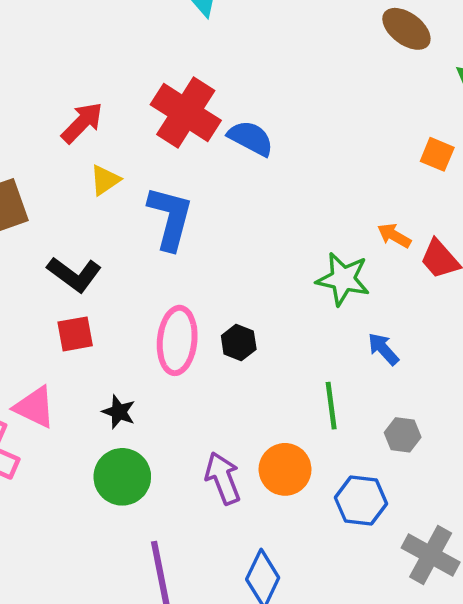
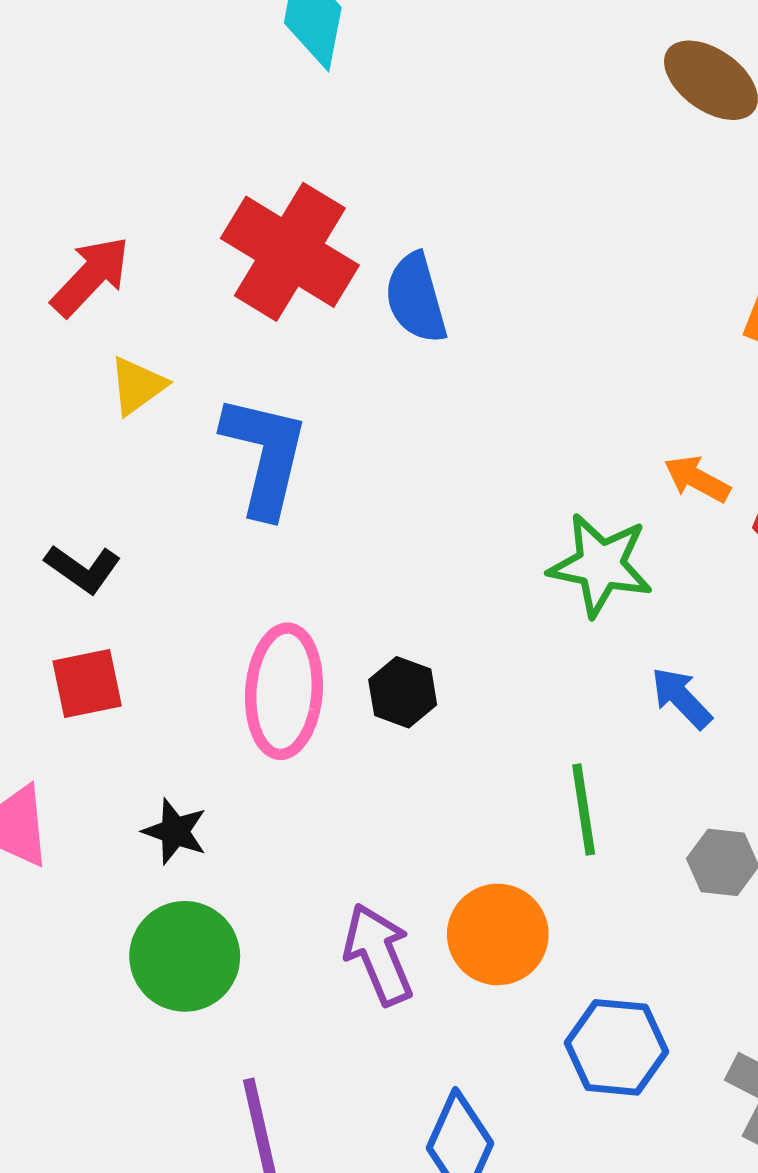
blue semicircle: (251, 138) -> (416, 298), turned -132
black L-shape: (74, 274) -> (83, 569), size x0.7
blue hexagon: (361, 501) -> (616, 1047), moved

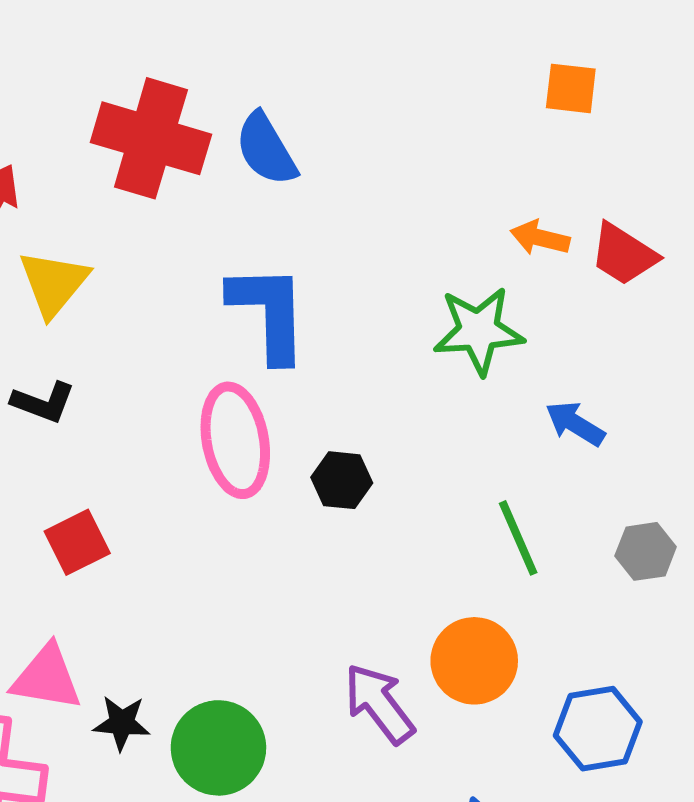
yellow triangle: (138, 386) -> (54, 283), size x1.4
blue L-shape: (265, 455) -> (269, 313), moved
black L-shape: (83, 569) -> (43, 402), moved
pink ellipse: (284, 691) -> (235, 440), moved
black star: (175, 831) -> (122, 723), moved

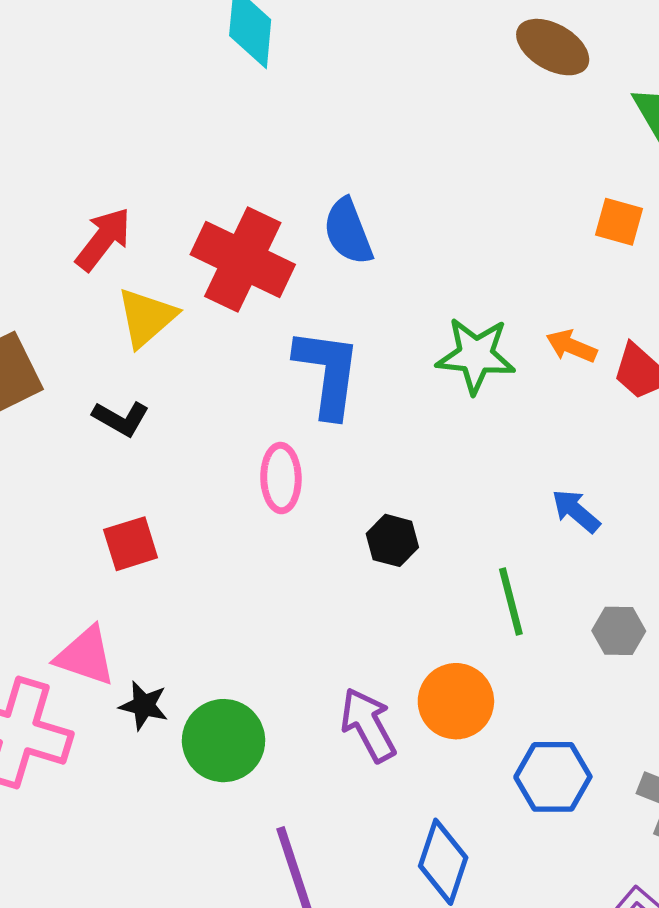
red cross: (151, 138) -> (243, 260), moved
green star: (479, 331) -> (476, 355), moved
pink ellipse: (235, 440) -> (281, 478), size x0.7
black hexagon: (342, 480) -> (392, 540), moved

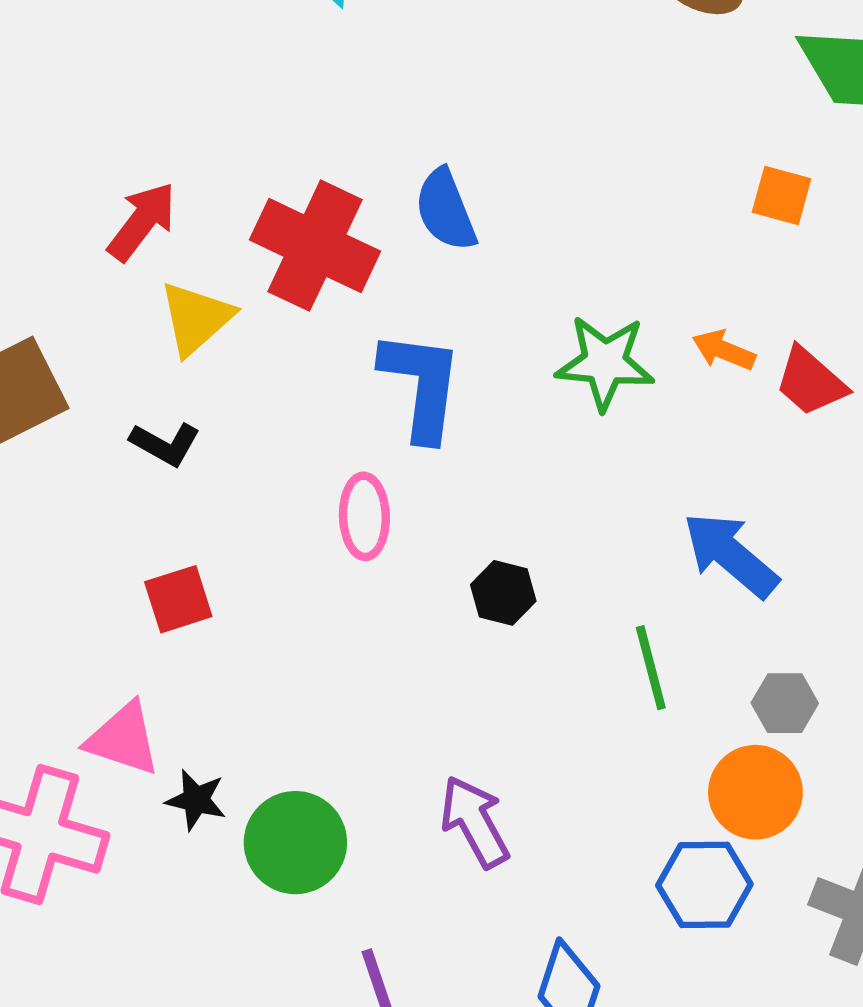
blue arrow: (576, 511) -> (731, 555), size x1.6
orange circle: (456, 701) -> (755, 792), moved

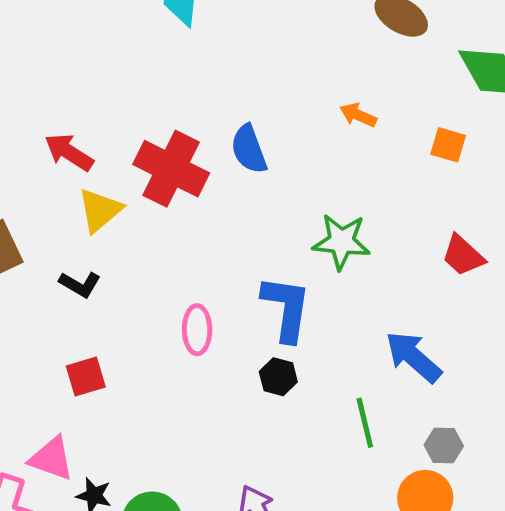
red arrow: (142, 221) -> (69, 152), turned -96
orange arrow: (724, 350) -> (358, 115), moved
blue L-shape: (421, 385) -> (286, 308), moved

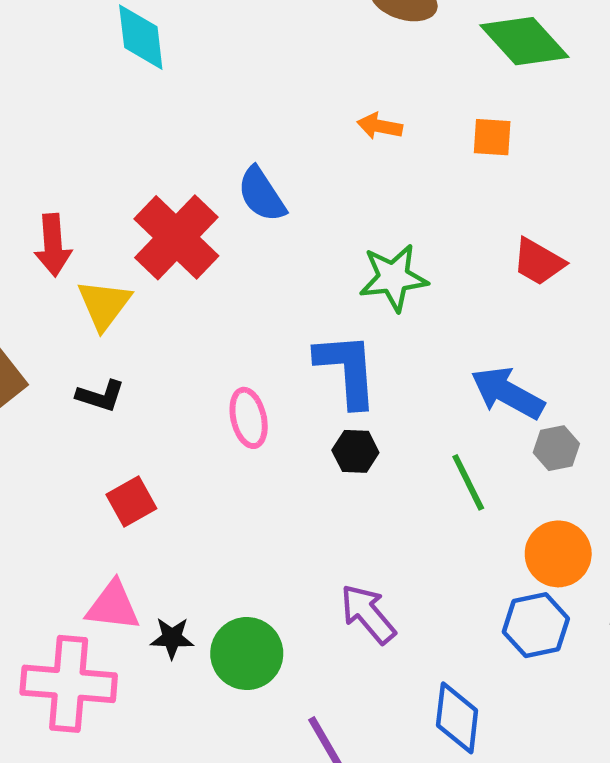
red arrow: (69, 152) -> (53, 245), turned -114
red cross: (171, 169) -> (176, 237), turned 30
gray hexagon: (444, 446) -> (556, 448), moved

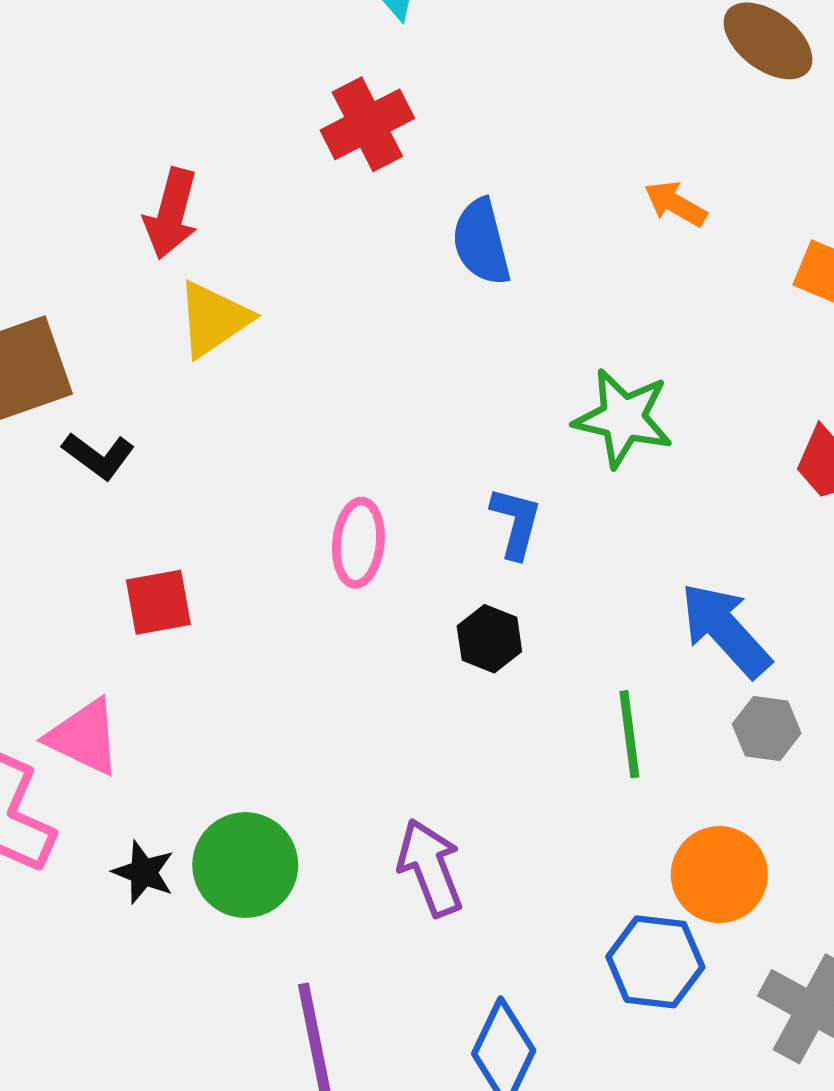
red cross: (176, 237) -> (367, 124), moved, size x0.7
blue L-shape: (347, 370) -> (516, 523), size x0.6
black L-shape: (100, 396) -> (99, 456), moved
black star: (172, 638) -> (143, 872), moved

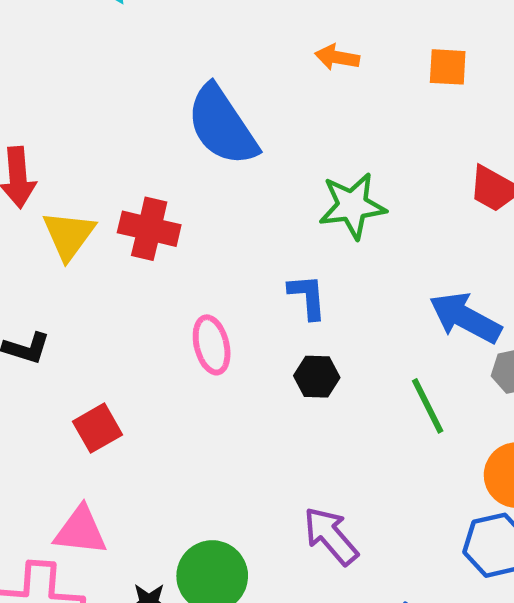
red cross: (367, 124) -> (149, 229), moved, turned -30
blue semicircle: (481, 242) -> (222, 126), size x1.5

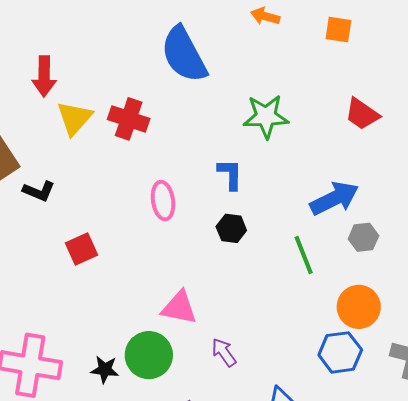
blue arrow: (465, 318) -> (334, 198), turned 120
pink triangle: (80, 531) -> (179, 308), moved
purple arrow: (331, 536) -> (224, 352), moved, size x0.7

